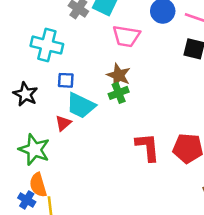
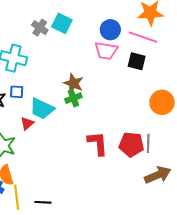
pink trapezoid: (126, 36) -> (106, 51), moved
blue square: (66, 80) -> (17, 92), moved

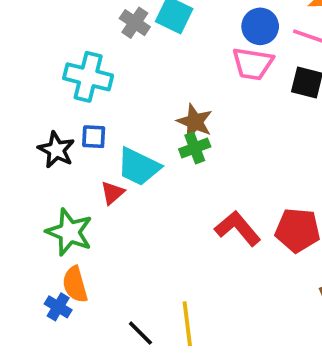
red L-shape: (98, 143) -> (238, 228), turned -35
yellow line: (17, 197) -> (187, 324), moved
black line: (43, 202) -> (140, 333), turned 42

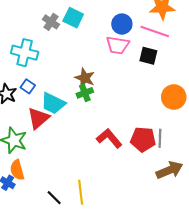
blue square: (94, 137) -> (28, 86), turned 32
red triangle: (112, 193) -> (38, 118), size x1.6

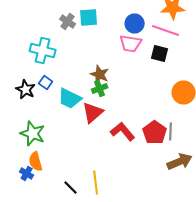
cyan square: (73, 18) -> (89, 18), turned -30
red triangle: (38, 118) -> (93, 112), moved
red pentagon: (143, 139) -> (155, 132), turned 30

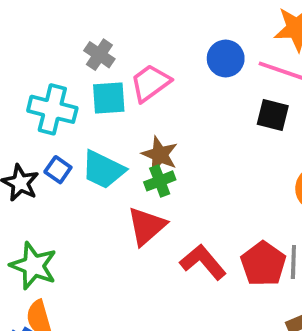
cyan square: (89, 18) -> (109, 98), moved
pink trapezoid: (131, 44) -> (150, 83), moved, turned 135
cyan trapezoid: (70, 98) -> (103, 170), moved

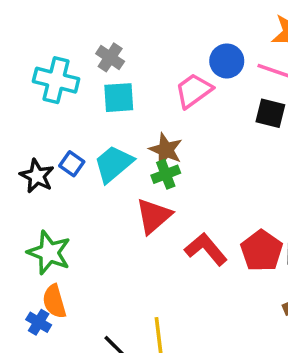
pink trapezoid: (150, 83) -> (194, 91), moved
cyan cross: (52, 109) -> (56, 80), moved
cyan trapezoid: (103, 170) -> (114, 164), turned 114

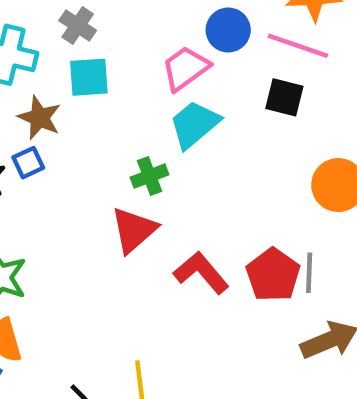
brown star: (166, 150) -> (39, 118), moved
blue square: (72, 164) -> (28, 163), turned 30
cyan trapezoid: (114, 164) -> (194, 124), moved

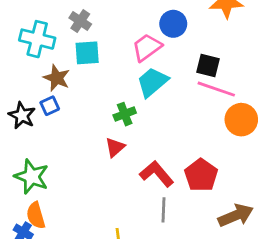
pink line: (298, 46) -> (216, 89), moved
red triangle: (134, 230) -> (115, 147), size x0.7
gray line: (309, 273) -> (164, 210), moved

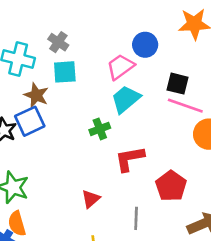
blue square: (50, 106) -> (30, 121), size x1.6
red triangle: (115, 147) -> (91, 199), moved
red L-shape: (157, 174) -> (130, 159), moved, turned -60

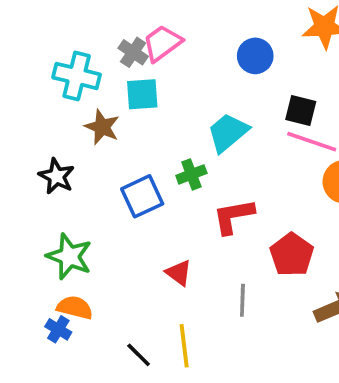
pink trapezoid: (121, 67) -> (162, 43), moved
blue square: (30, 121) -> (142, 196), moved
red triangle: (91, 199) -> (179, 273), turned -42
orange semicircle: (17, 224) -> (75, 307), turned 120

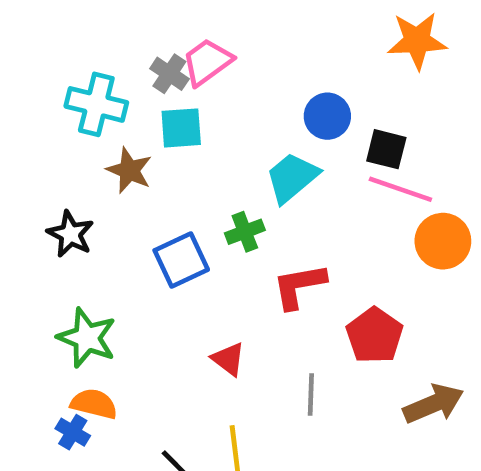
blue circle: (255, 56) -> (327, 116), moved

